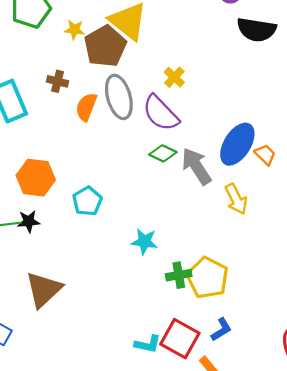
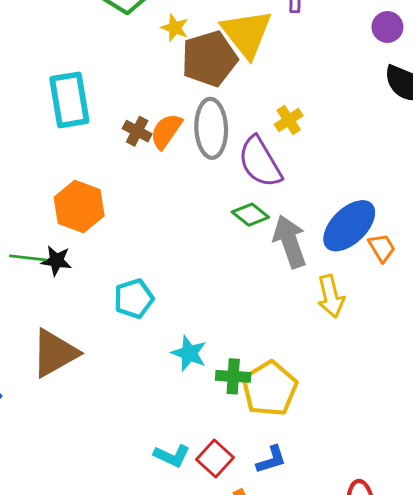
brown cross: (57, 81) -> (137, 131), moved
cyan pentagon: (87, 201) -> (134, 299), moved
cyan star: (144, 241) -> (189, 353), moved
red square: (180, 339) -> (215, 458), size x0.7

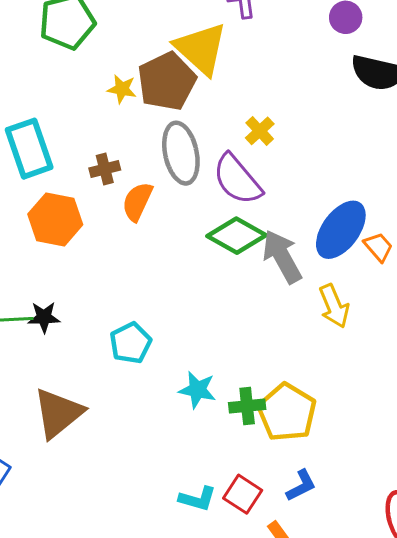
yellow star: (175, 28) -> (122, 89), moved
brown cross: (137, 131) -> (105, 169), turned -32
orange semicircle: (166, 131) -> (137, 202), moved
orange hexagon: (79, 206) -> (55, 219), moved
green diamond: (250, 215) -> (237, 236), size x1.5

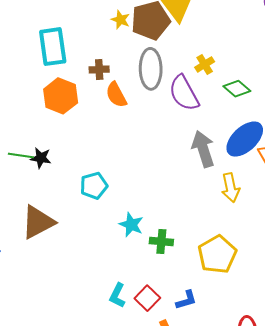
orange semicircle: (137, 202) -> (116, 95), turned -64
green diamond: (237, 236) -> (237, 89), moved, size x0.7
yellow pentagon: (287, 412) -> (217, 254), moved
cyan L-shape: (198, 499) -> (117, 295), turned 90

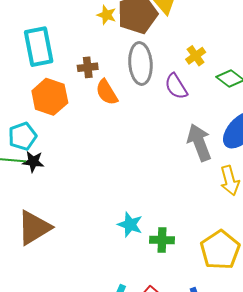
purple semicircle: (184, 93) -> (176, 86), size x0.7
cyan pentagon: (94, 186) -> (23, 136), moved

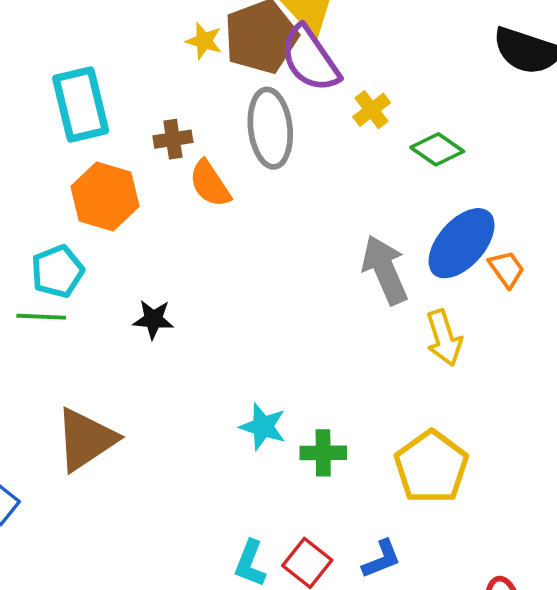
purple semicircle: (176, 86) -> (310, 59), moved, size x1.4
black star: (33, 162) -> (153, 319), moved

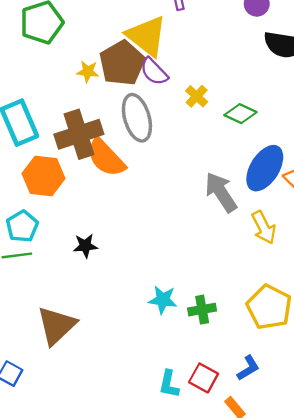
purple semicircle: (310, 59) -> (154, 72), size x0.7
brown cross: (173, 139) -> (79, 134), size x2.0
orange semicircle: (210, 184) -> (106, 158), size x1.4

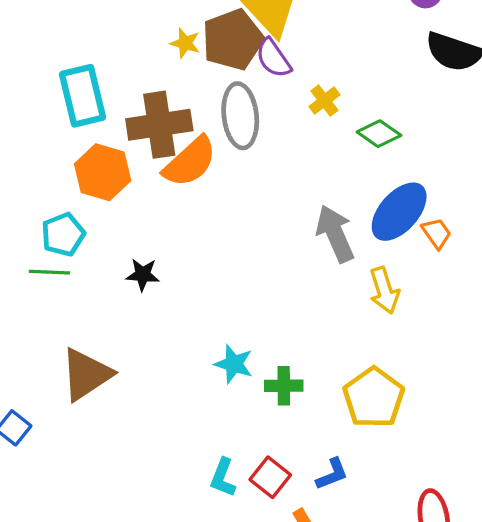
orange semicircle: (106, 158) -> (190, 162), turned -99

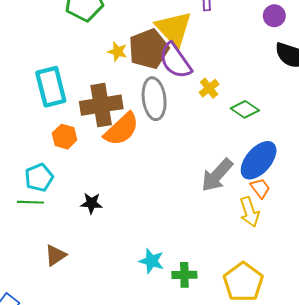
purple semicircle: (273, 58) -> (175, 61), size x1.4
orange hexagon: (103, 172) -> (65, 137), size x0.7
orange trapezoid: (436, 233) -> (260, 188), moved
gray arrow: (335, 234) -> (217, 175), turned -114
brown triangle: (86, 374) -> (55, 255), moved, size x0.6

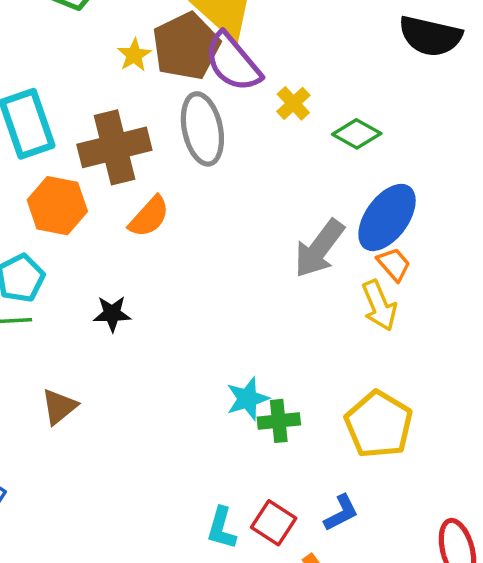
yellow star: (118, 52) -> (134, 55), turned 30
orange semicircle: (122, 129) -> (149, 217), moved, size x0.7
orange hexagon: (65, 137) -> (57, 206), size x1.4
cyan star: (152, 261) -> (248, 399), moved, turned -30

